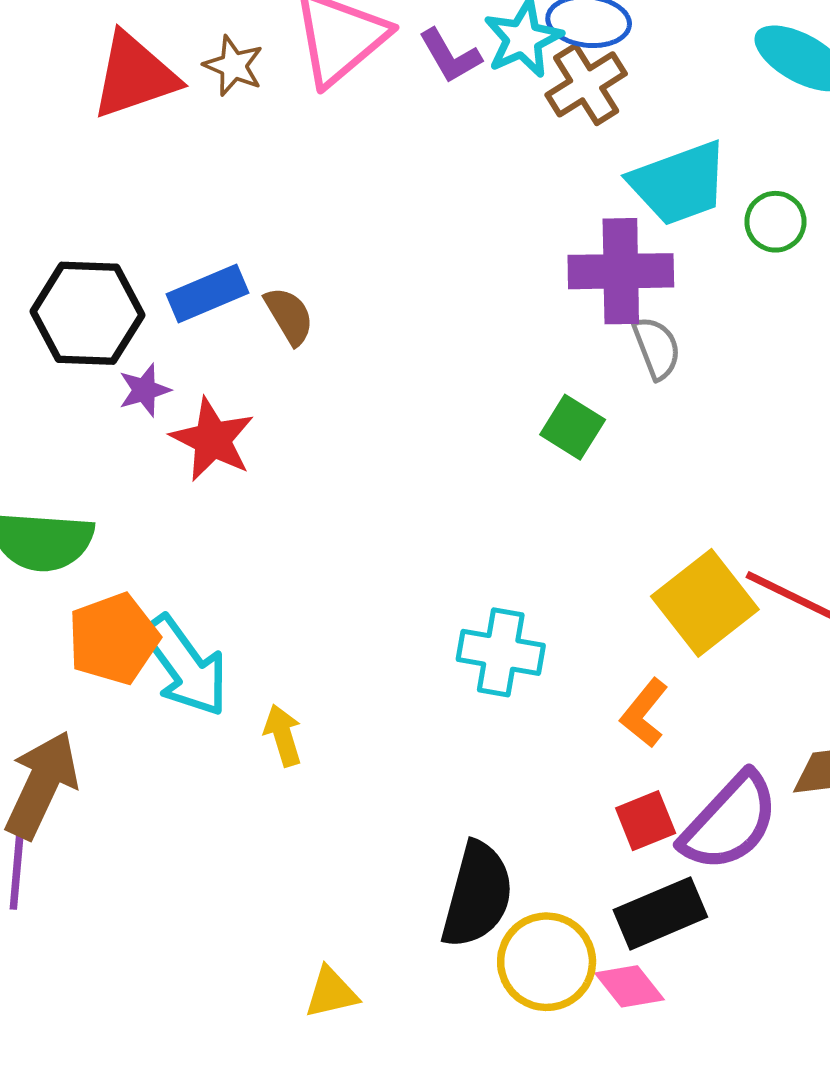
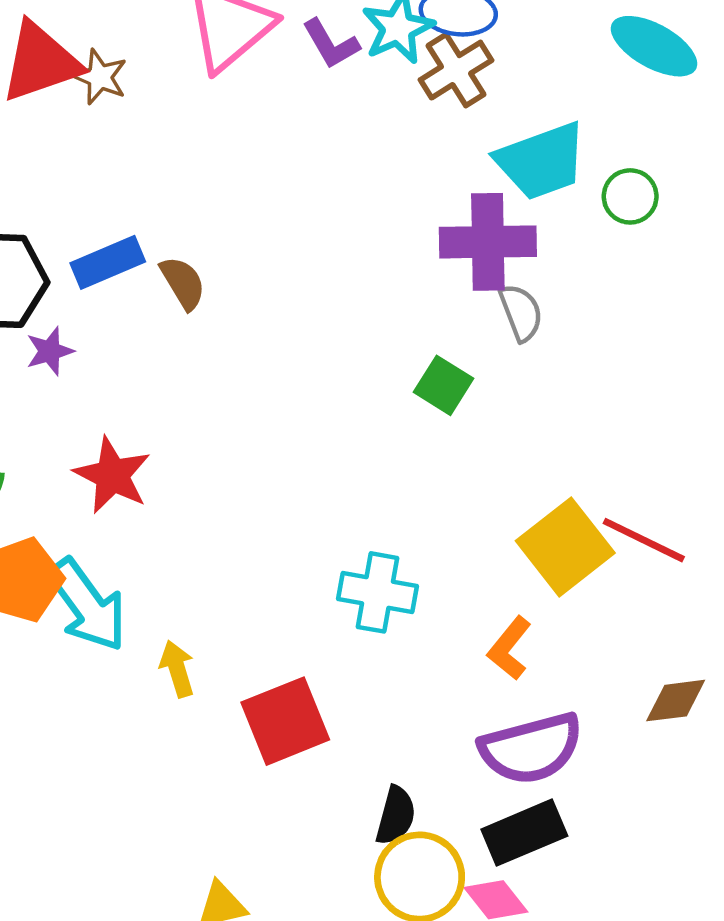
brown star: (233, 66) -> (100, 77), moved
red star: (212, 440) -> (112, 475), moved
red square: (646, 821) -> (285, 721), moved, size x1.6
purple semicircle: (730, 822) -> (531, 748), moved, turned 32
black semicircle: (477, 895) -> (396, 816), moved, size x0.6

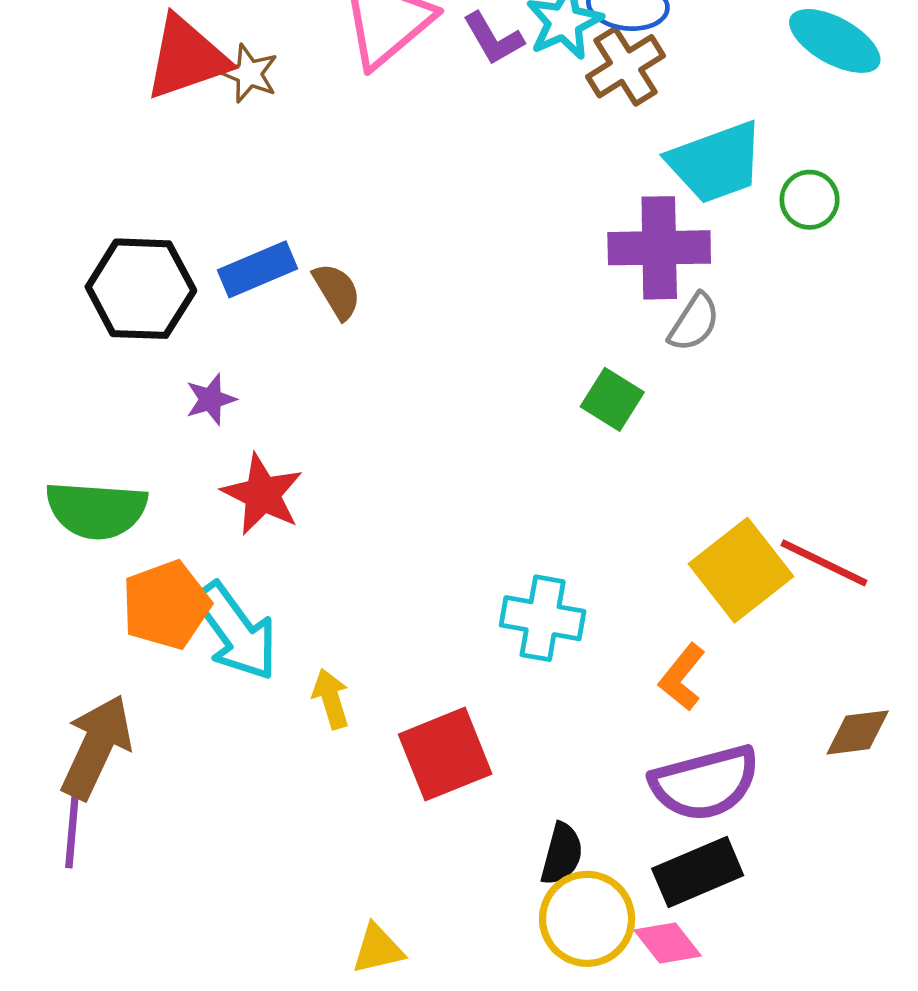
gray semicircle: (521, 312) -> (694, 322), turned 54
purple star: (50, 351) -> (211, 399), moved

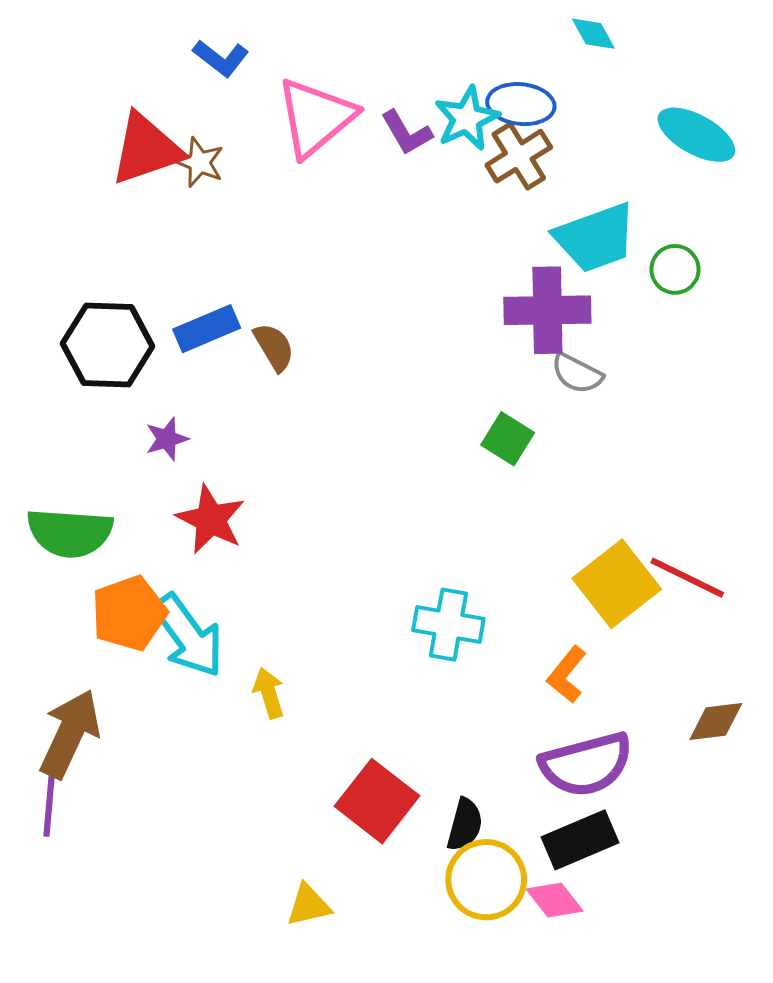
gray semicircle: (694, 322) -> (577, 373), turned 84
red square: (445, 754) -> (377, 801), moved, turned -30

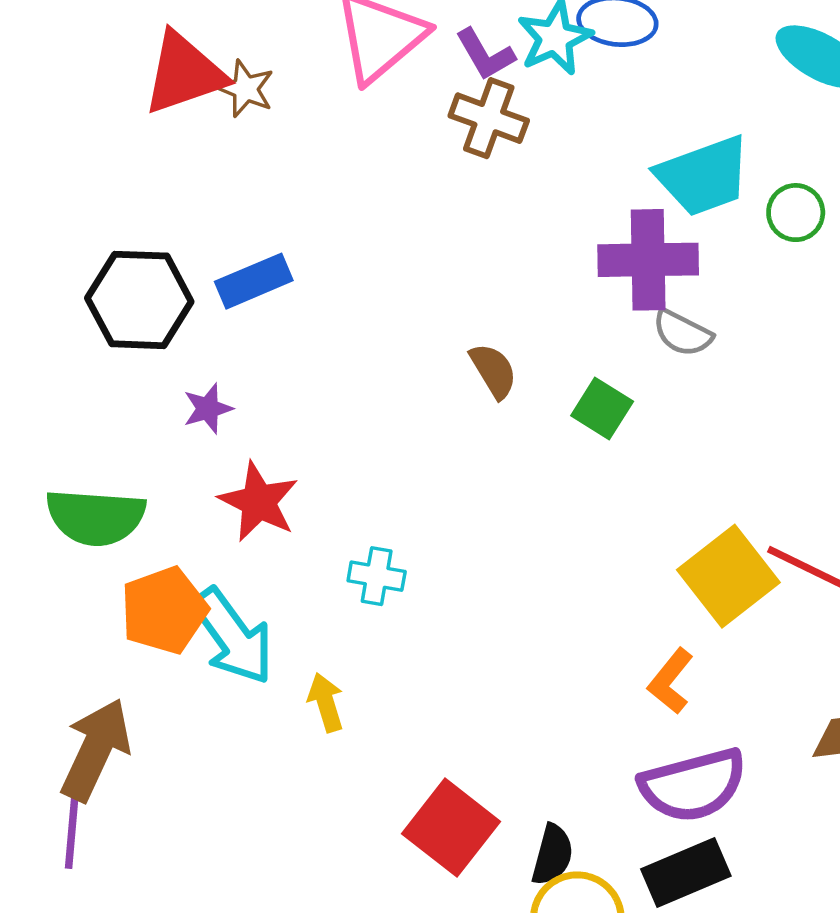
brown cross: (519, 156) -> (489, 118), moved, turned -38
brown semicircle: (274, 347) -> (493, 371), moved
cyan cross: (448, 625) -> (377, 576), moved, size x0.7

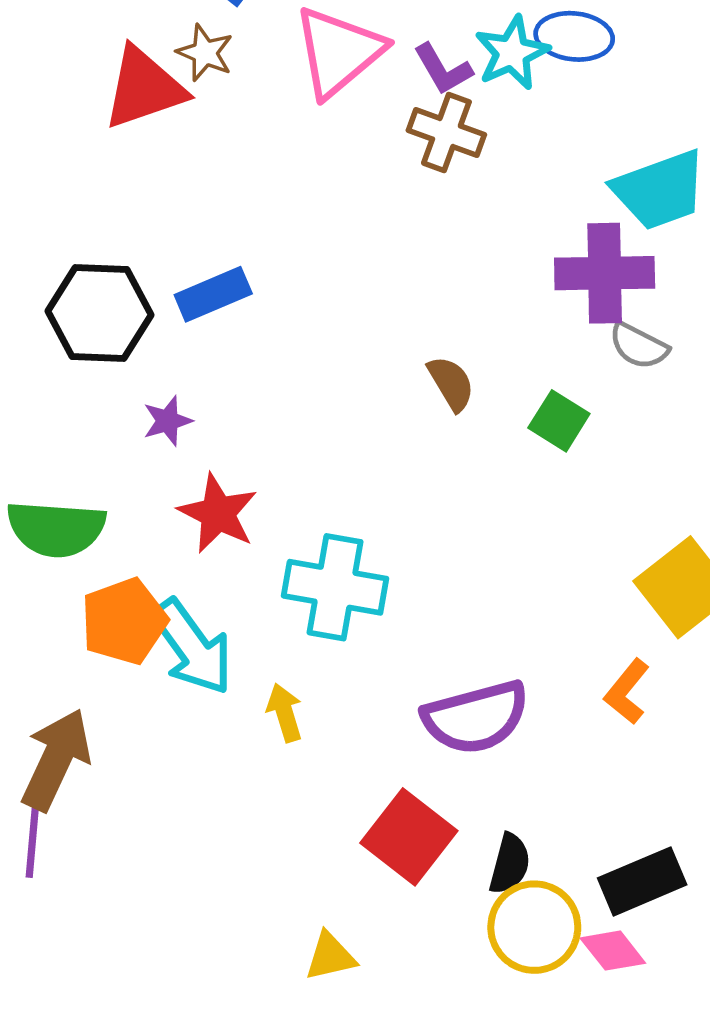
brown star: (246, 89) -> (205, 53), moved
cyan cross: (377, 576) -> (335, 587), size x1.8
purple semicircle: (693, 785) -> (476, 717), moved

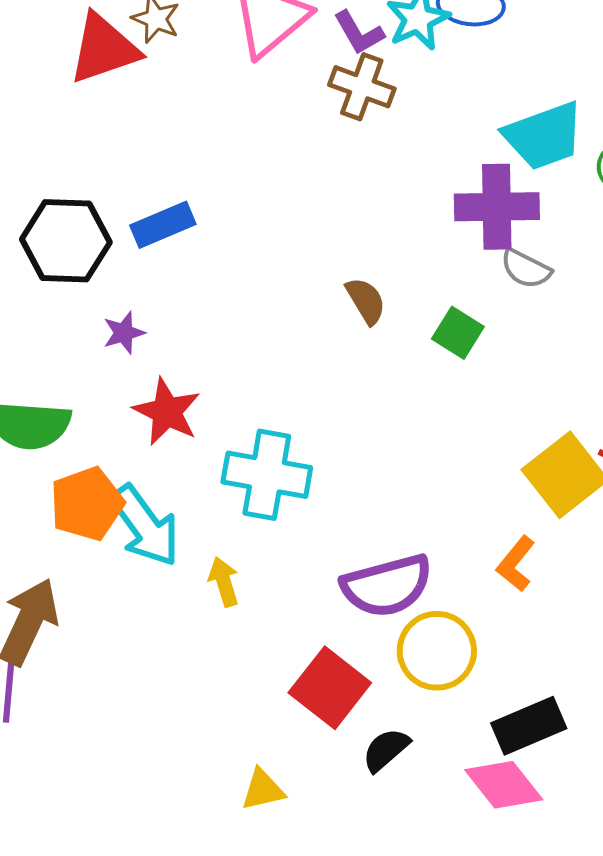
black semicircle: (510, 864) -> (386, 750), moved, turned -146
yellow circle: (534, 927) -> (437, 651), moved
pink diamond: (613, 951) -> (504, 785), size x1.4

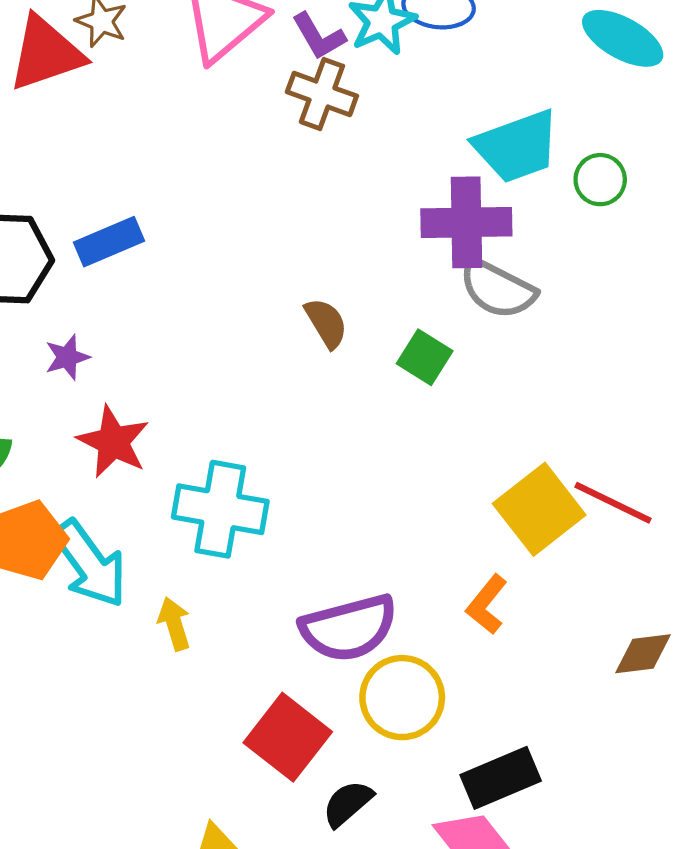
gray semicircle: (526, 269) -> (497, 289), size x1.4

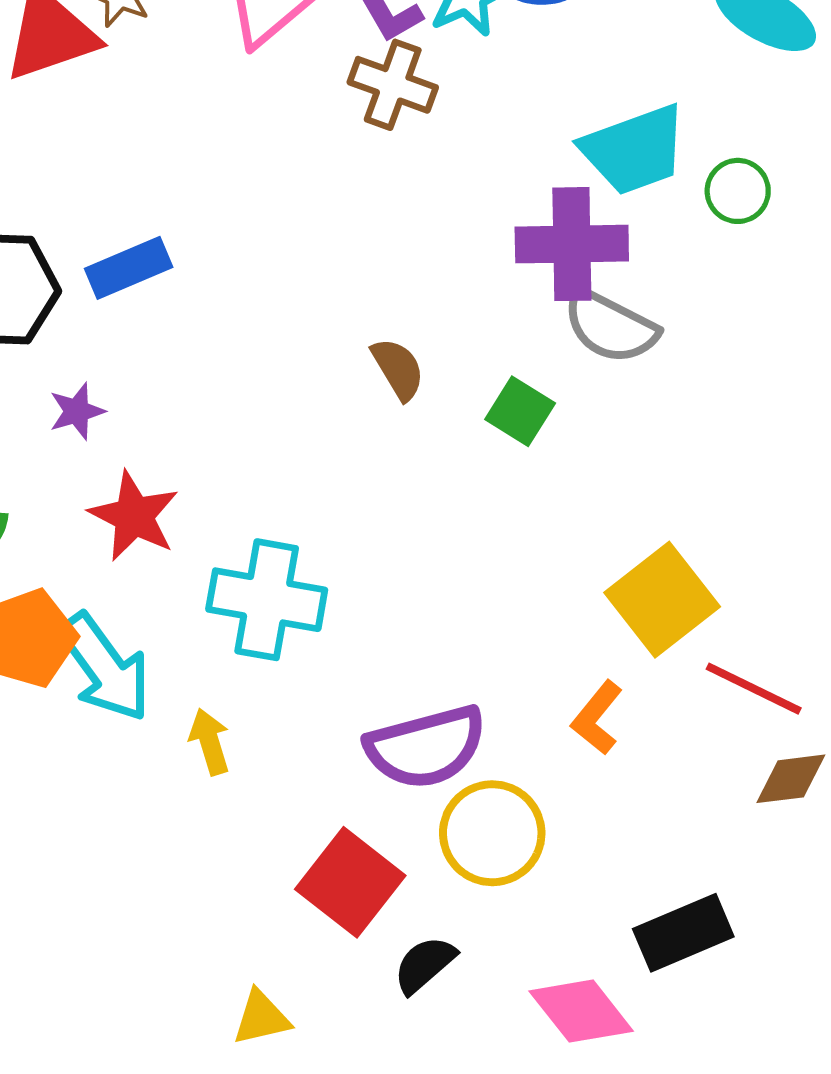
red line: (613, 503) -> (754, 689), moved
black rectangle: (501, 778) -> (683, 933), moved

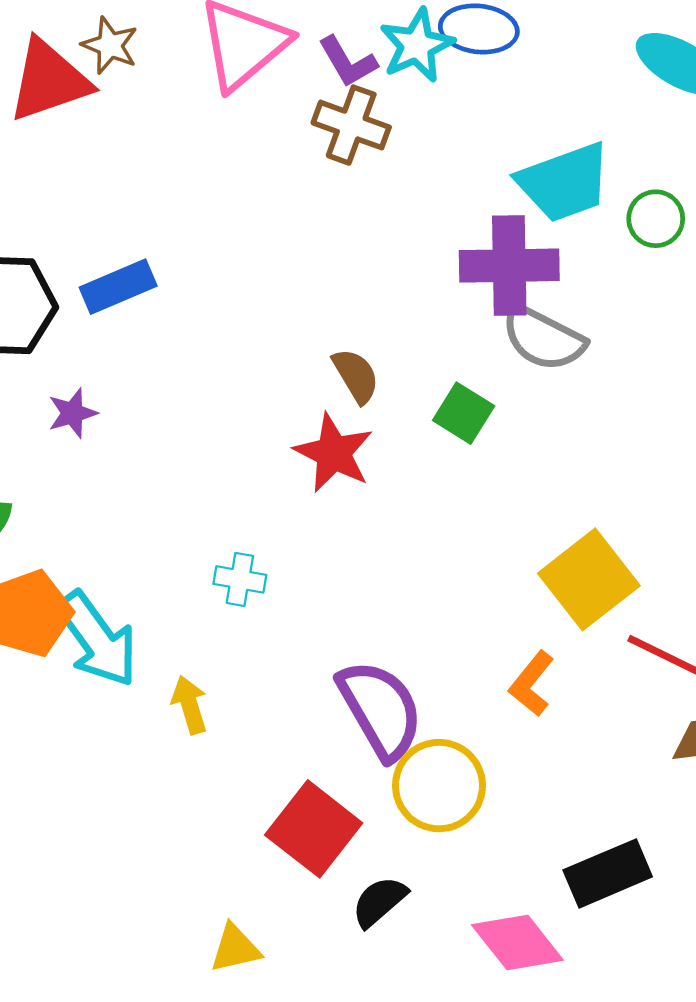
red star: (134, 516) -> (334, 453), moved
cyan cross: (267, 600) -> (240, 579), size x0.5
purple semicircle: (426, 747) -> (380, 709), turned -105

